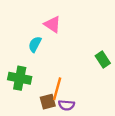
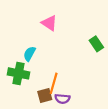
cyan semicircle: (35, 44) -> (29, 54), moved
green rectangle: (103, 59) -> (96, 44), moved

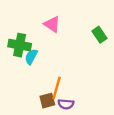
green rectangle: (96, 44) -> (99, 35), moved
green cross: (18, 73) -> (20, 45), moved

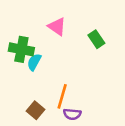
green rectangle: (99, 35) -> (96, 39), moved
brown square: (47, 101) -> (35, 110), moved, turned -35

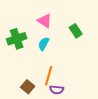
green cross: (21, 49) -> (17, 39), turned -30
cyan semicircle: (34, 62) -> (44, 44), moved

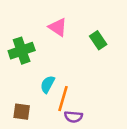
cyan semicircle: (44, 44) -> (47, 84), moved
brown square: (28, 87) -> (22, 112), moved, turned -32

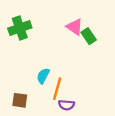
pink triangle: (58, 27) -> (75, 27), moved
green cross: (22, 51) -> (20, 28), moved

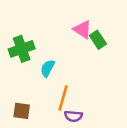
green cross: (20, 28) -> (22, 49), moved
cyan semicircle: (43, 76) -> (48, 68), moved

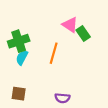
cyan semicircle: (48, 68) -> (22, 58), moved
orange line: (63, 98) -> (54, 53), moved

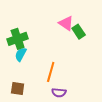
orange line: (54, 53) -> (51, 72), moved

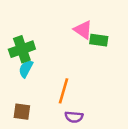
green rectangle: (79, 32) -> (99, 40), turned -48

